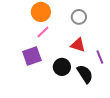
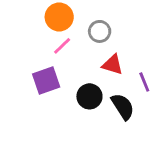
gray circle: (79, 17) -> (100, 31), moved

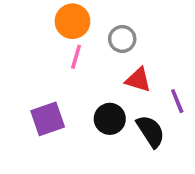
pink line: (62, 46) -> (76, 57), turned -30
purple square: (46, 81) -> (48, 119), moved

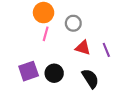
purple line: (177, 101) -> (106, 50), moved
black circle: (110, 119) -> (54, 73), moved

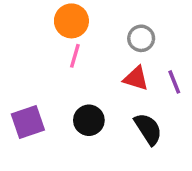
gray circle: (73, 23) -> (141, 38), moved
purple square: (29, 71) -> (28, 122), moved

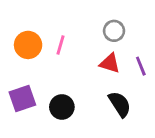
orange circle: (71, 21) -> (28, 45), moved
black circle: (89, 120) -> (62, 107), moved

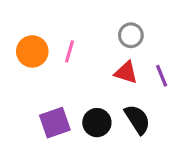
purple square: (22, 99) -> (55, 123), moved
black circle: (62, 107) -> (97, 123), moved

